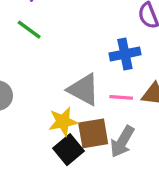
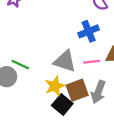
green line: (29, 30) -> (20, 65), moved

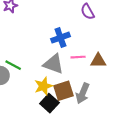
blue cross: (89, 31) -> (60, 38), moved
pink line: (92, 62) -> (78, 57), moved

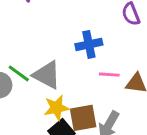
gray triangle: (54, 64) -> (47, 75), moved

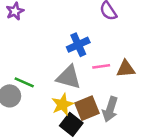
gray triangle: (47, 75) -> (69, 77), moved

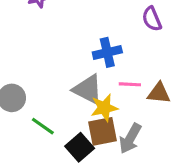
green line: (24, 82) -> (43, 126), moved
yellow star: (62, 104) -> (104, 108), moved

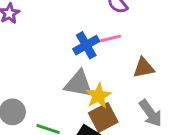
pink line: (130, 84) -> (111, 38), moved
gray arrow: (130, 138) -> (151, 113), moved, turned -48

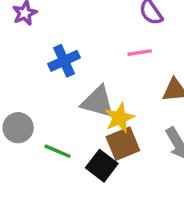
blue cross: (86, 45) -> (64, 61), moved

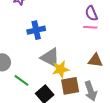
pink line: (140, 53) -> (90, 27), moved
brown square: (123, 144) -> (70, 86), moved

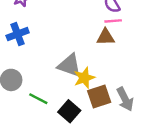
blue cross: (36, 30) -> (18, 34), moved
brown triangle: (95, 60) -> (106, 37), moved

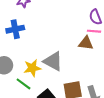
yellow star: (84, 78) -> (32, 68), moved

